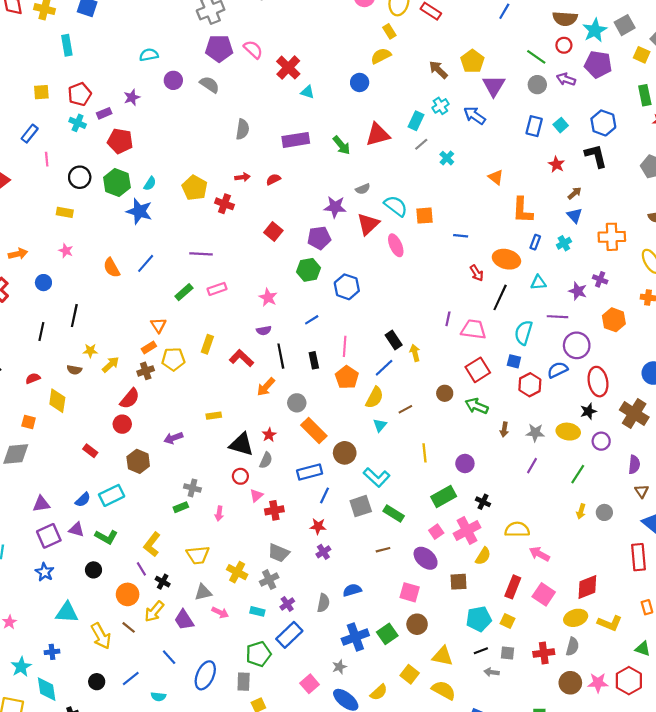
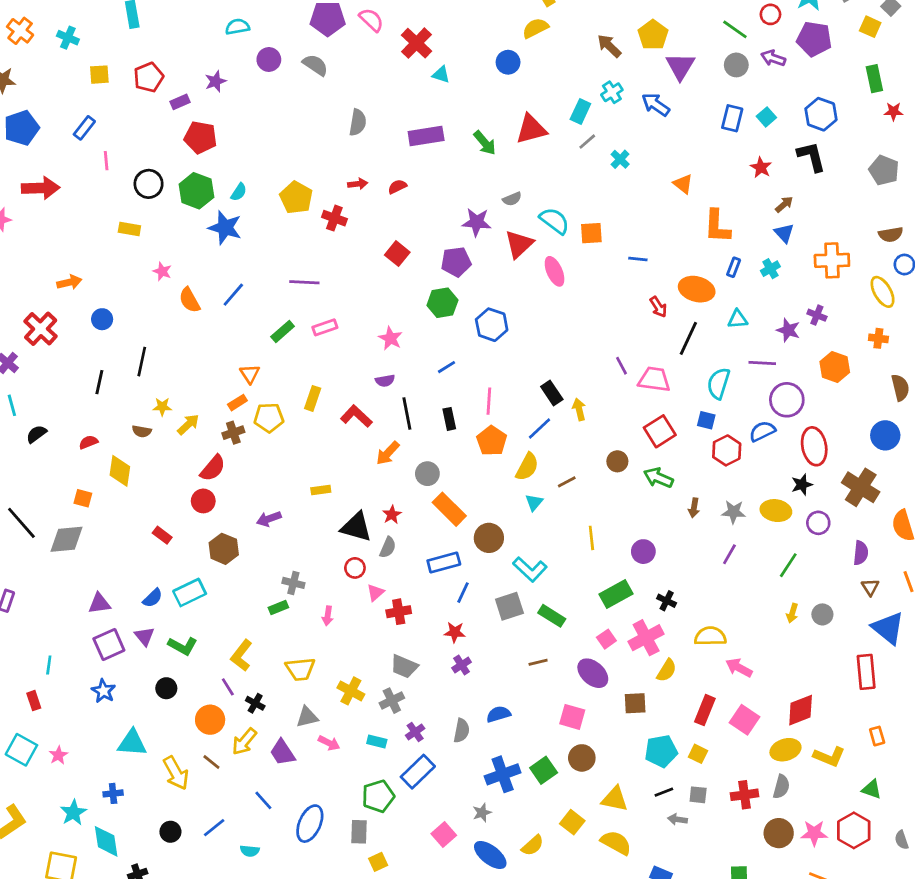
cyan cross: (78, 123) -> (68, 38), moved
pink star: (66, 251) -> (162, 271), moved
purple line: (448, 319) -> (621, 366), turned -40
purple triangle: (76, 529) -> (144, 636), turned 35

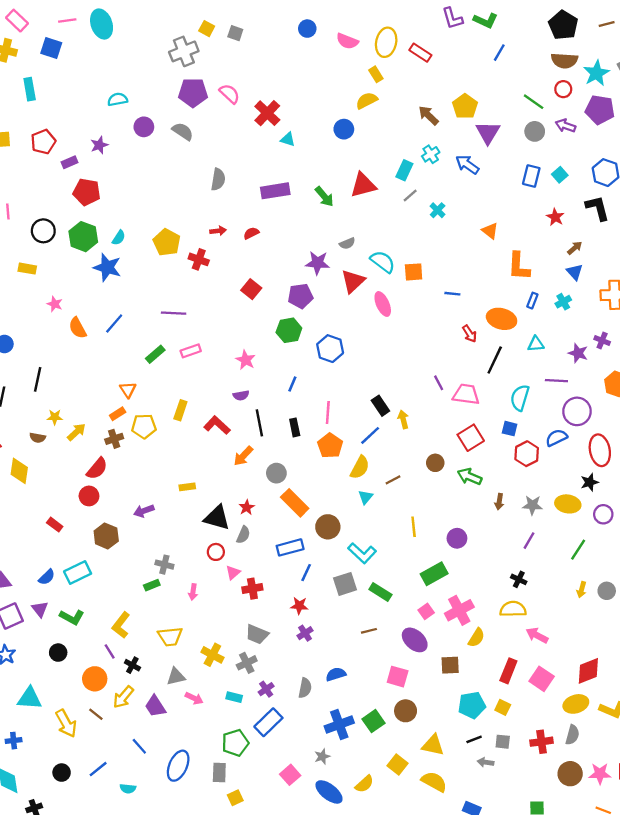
blue line: (447, 367) -> (292, 384), turned -35
black cross: (667, 601) -> (519, 579), moved

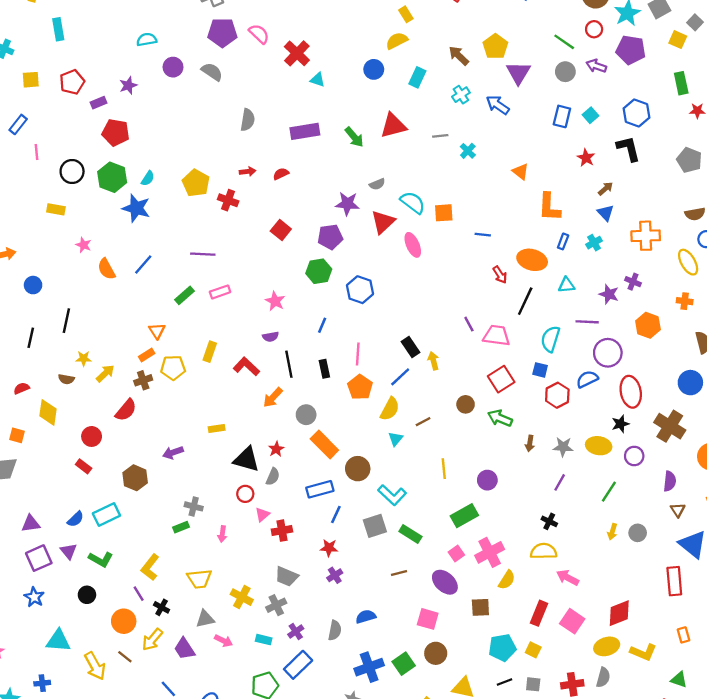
cyan rectangle: (404, 170) -> (417, 77), moved
gray line: (410, 195) -> (440, 136), turned 35
red circle: (89, 496) -> (92, 436), moved

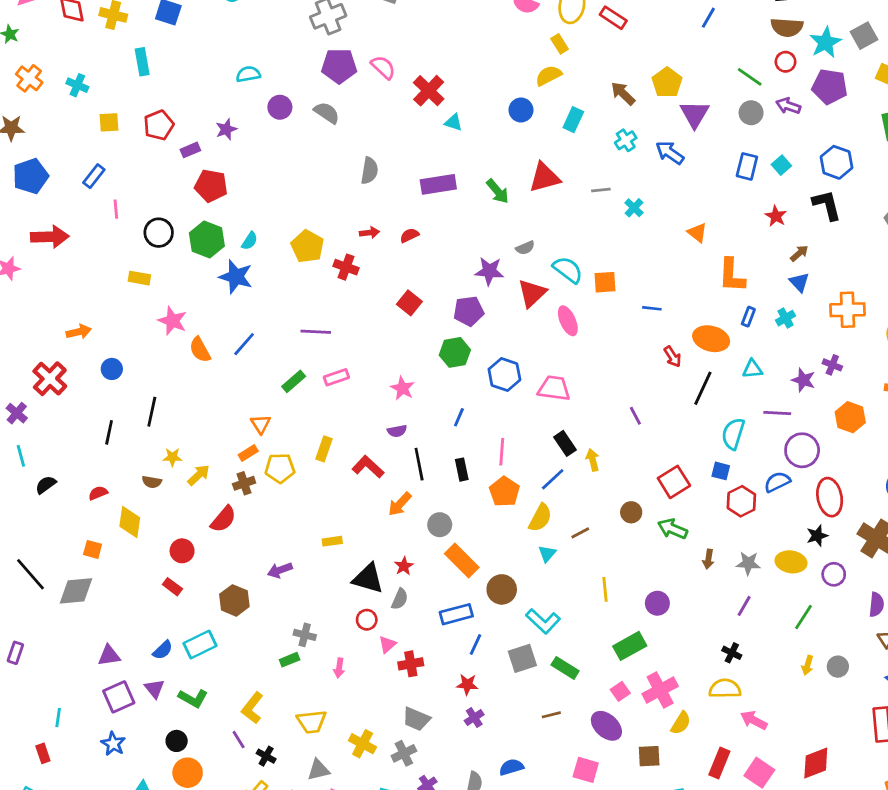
pink star: (84, 245) -> (172, 321), size x1.5
pink trapezoid: (497, 336) -> (554, 388), moved
orange circle: (124, 621) -> (188, 773), moved

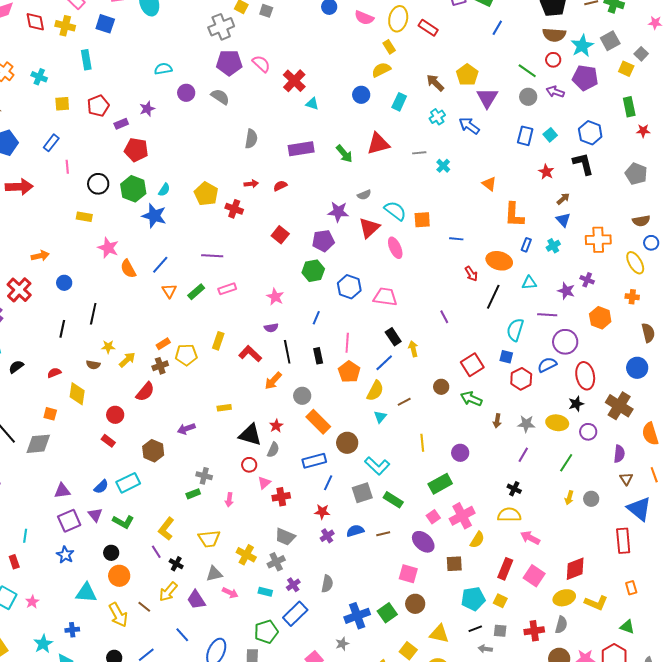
orange triangle: (261, 424) -> (169, 291), moved
blue semicircle: (511, 767) -> (355, 531), moved

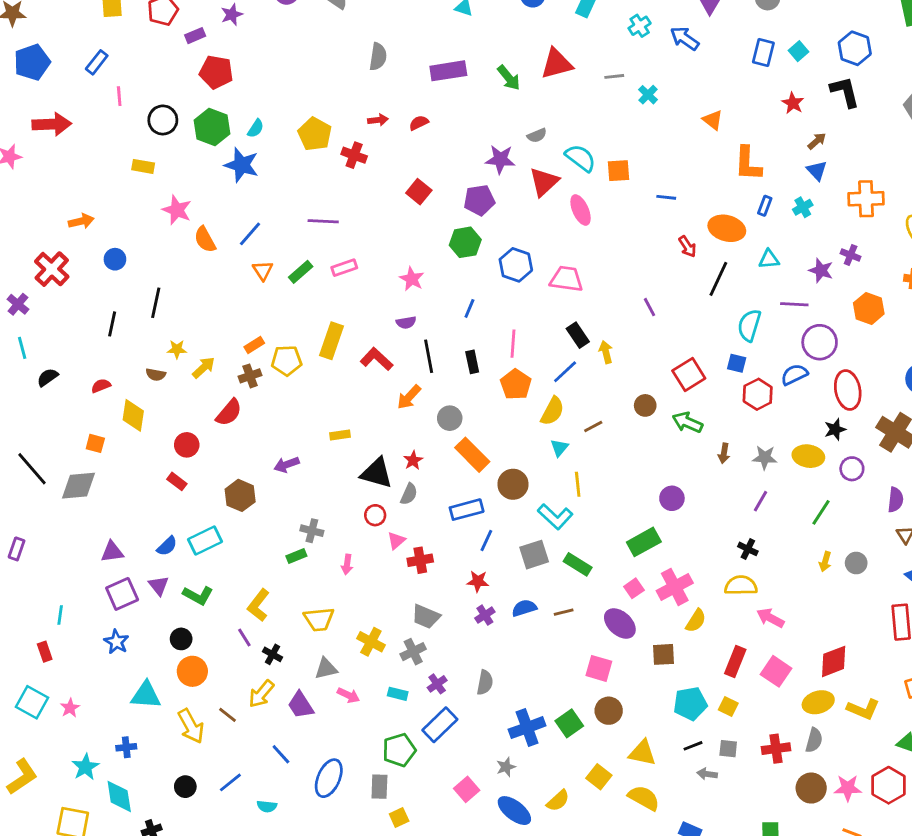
yellow rectangle: (218, 341) -> (332, 341), size x1.4
yellow line: (422, 443) -> (578, 484), moved

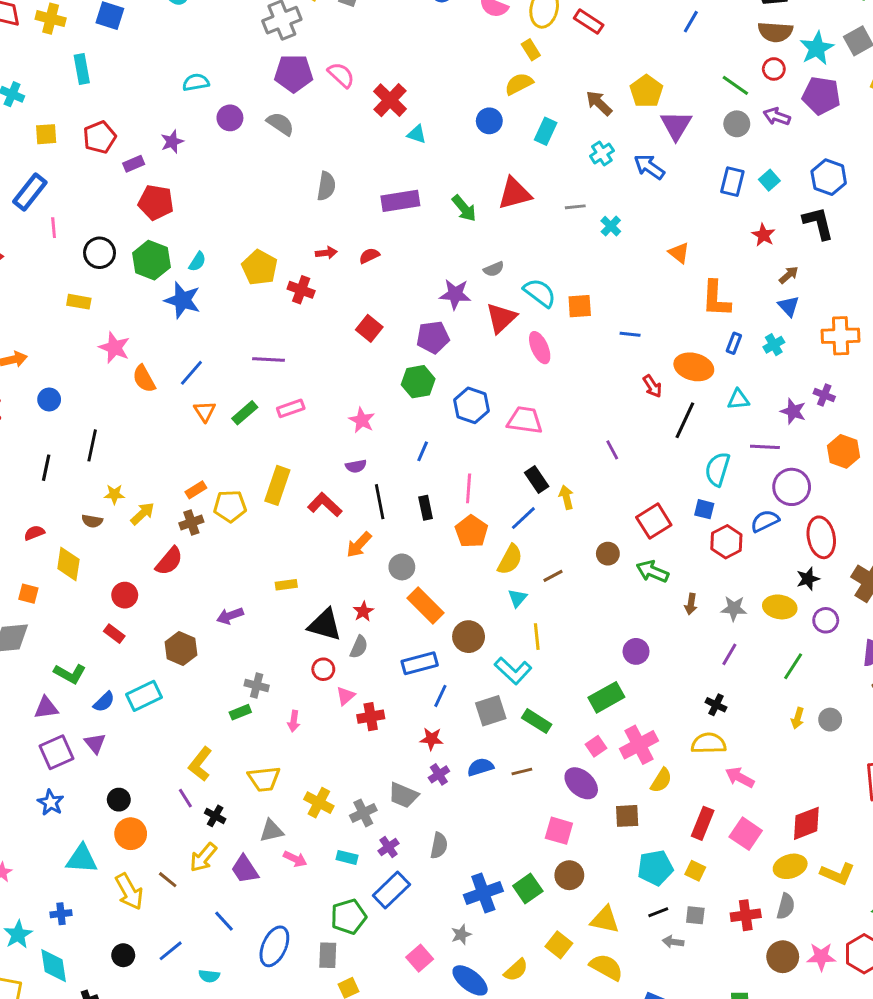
blue rectangle: (97, 62) -> (30, 192), size x1.4
green L-shape: (198, 595) -> (70, 674), moved
gray trapezoid: (426, 616) -> (403, 795), moved

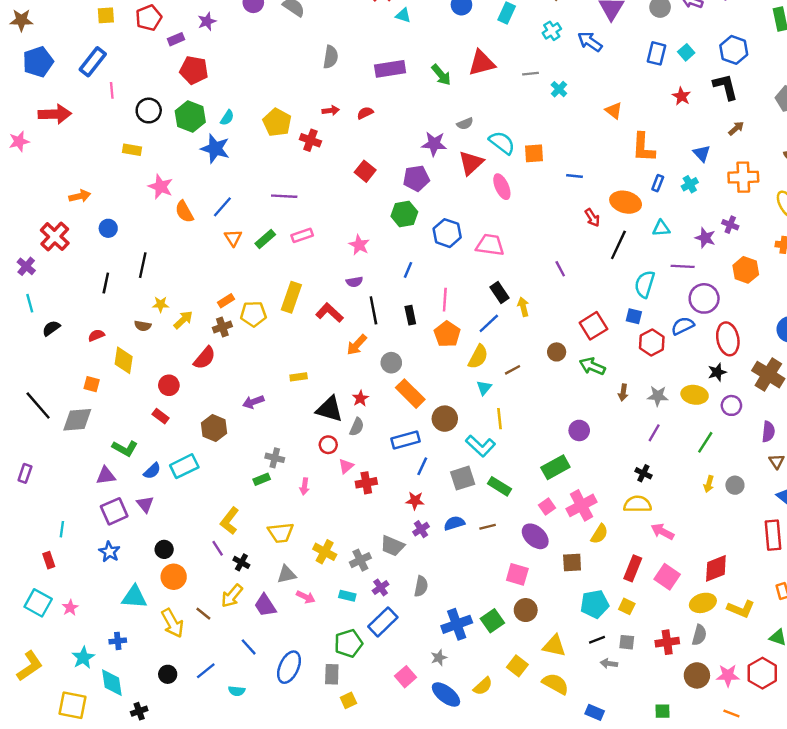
brown arrow: (789, 275) -> (736, 128), moved

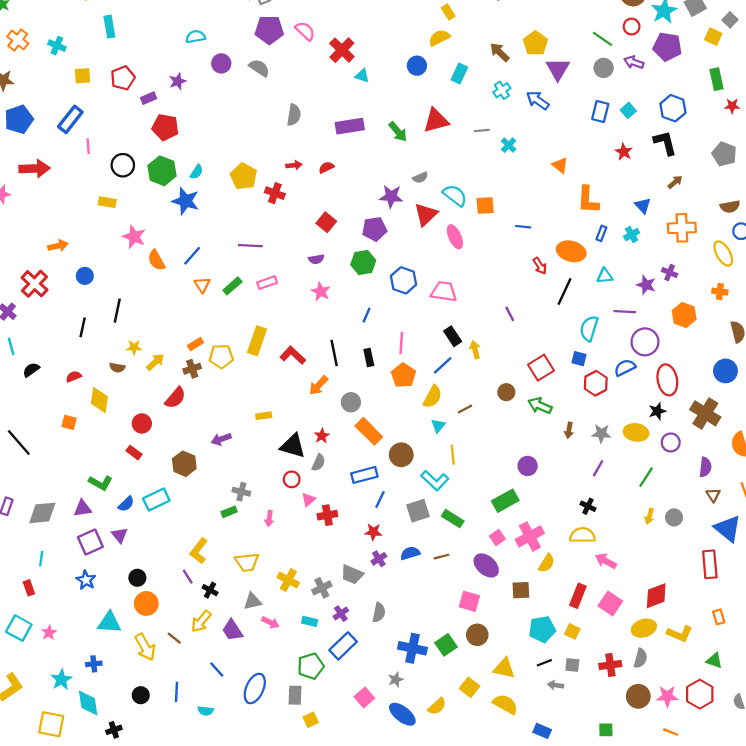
purple semicircle: (354, 282) -> (316, 259), moved
gray diamond: (77, 420) -> (42, 513), moved
blue cross: (457, 624) -> (412, 648), turned 32
blue line: (206, 671) -> (176, 692), turned -48

